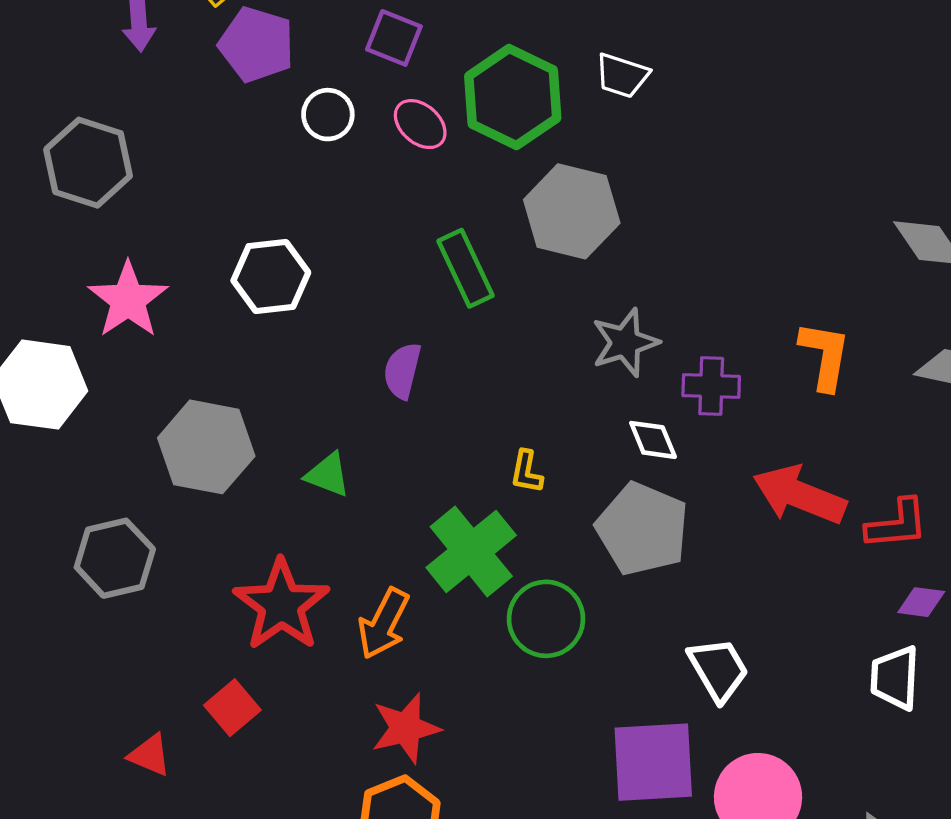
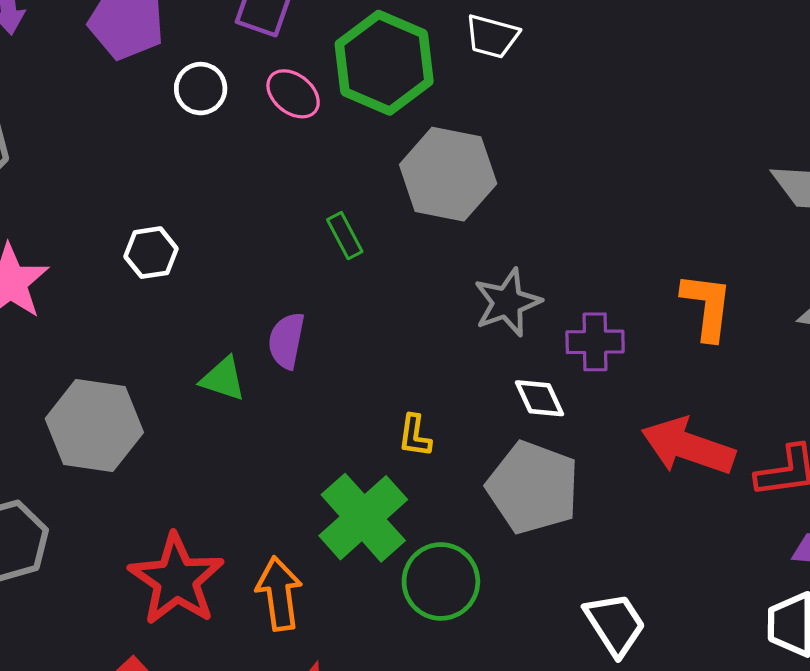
green rectangle: (466, 268) -> (345, 236), size x0.6
white hexagon: (271, 277) -> (151, 253), size x0.7
green triangle: (328, 475) -> (223, 379), moved
orange arrow: (384, 624) -> (279, 594), turned 148

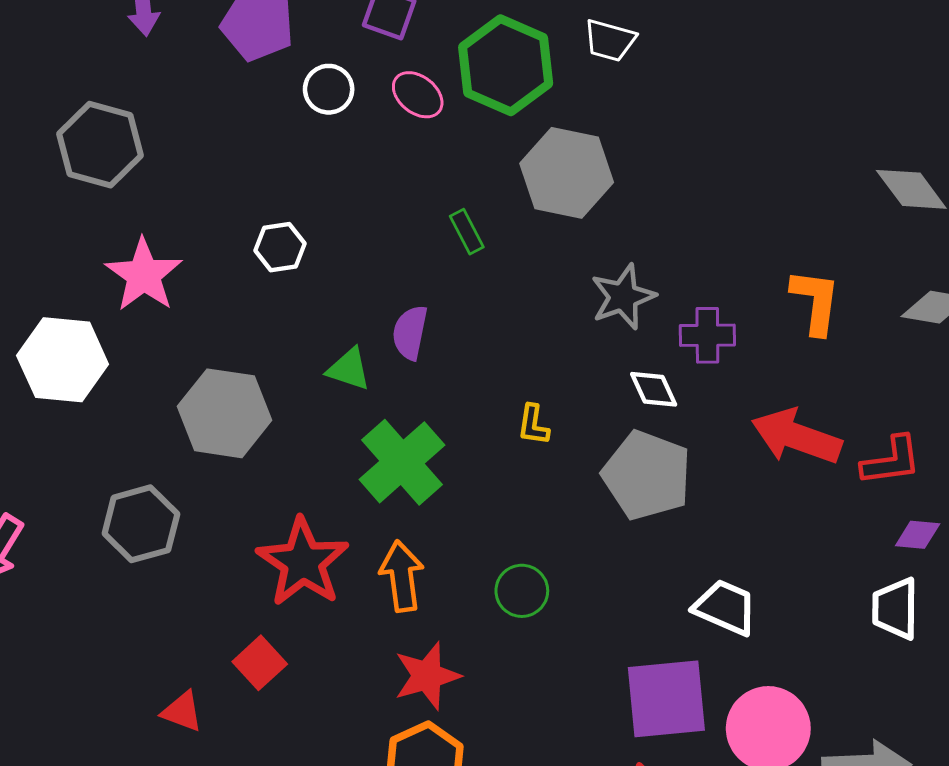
green cross: (363, 518) -> (402, 462), moved
green circle: (441, 581) -> (522, 591), moved, size x0.7
white trapezoid: (615, 624) -> (725, 607), turned -34

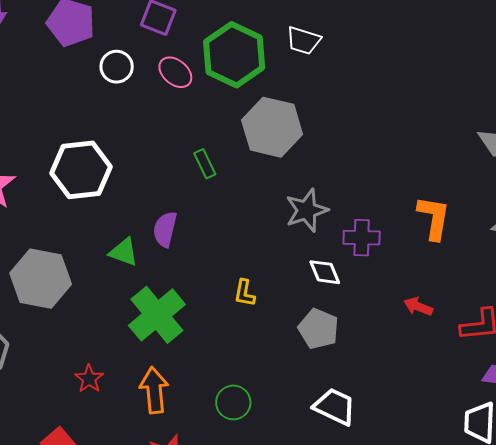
white hexagon: (280, 247) -> (81, 170), size x1.8
red arrow: (796, 437) -> (418, 306), size x0.5
gray pentagon: (647, 475) -> (318, 329), size x0.7
red star: (303, 562) -> (89, 379), size x0.5
white trapezoid: (725, 607) -> (335, 407), moved

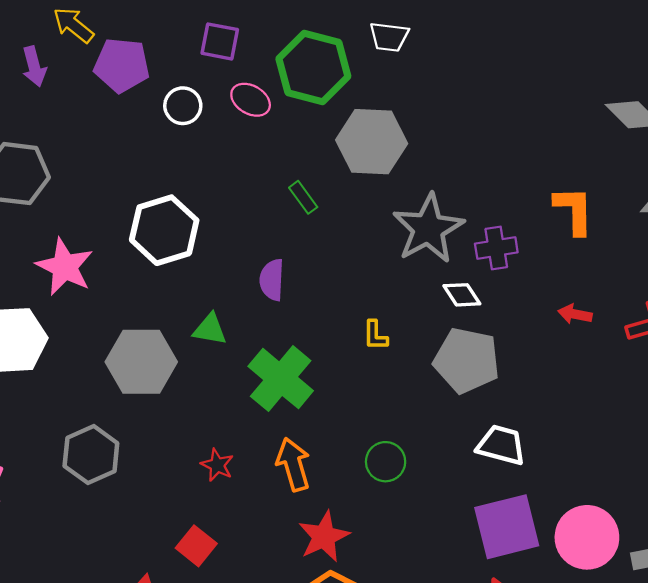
gray star: (307, 210) -> (428, 229), size x1.4
green triangle: (124, 252) -> (210, 329), moved
gray pentagon: (318, 329) -> (467, 360), size x1.4

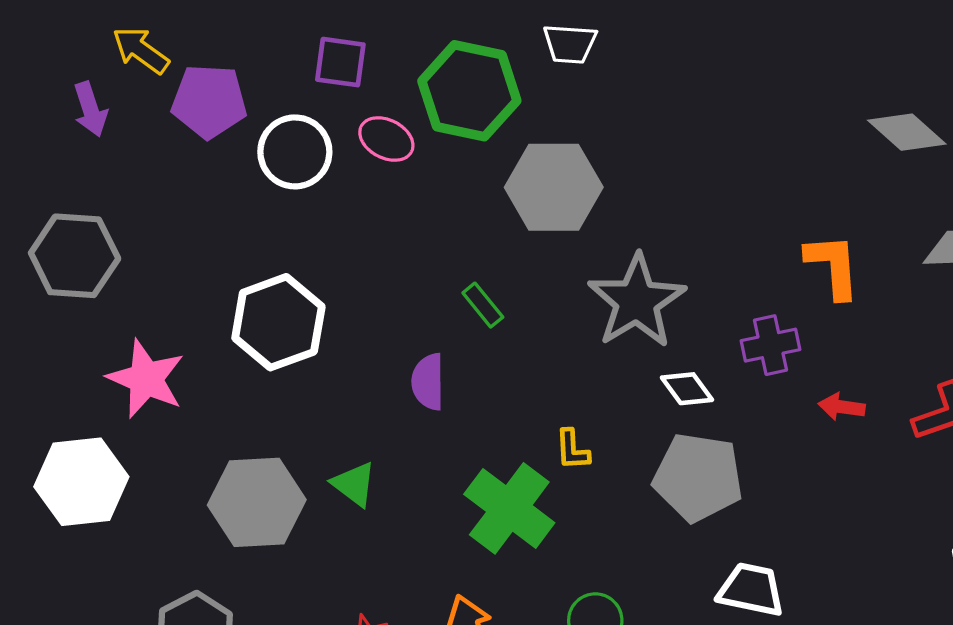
white circle: (183, 106) -> (295, 152), size x1.4
green rectangle: (303, 197) -> (483, 305), moved
purple cross: (496, 248) -> (771, 345), moved
green triangle: (210, 329) -> (354, 484), moved, turned 30
green cross: (281, 379) -> (509, 508), moved

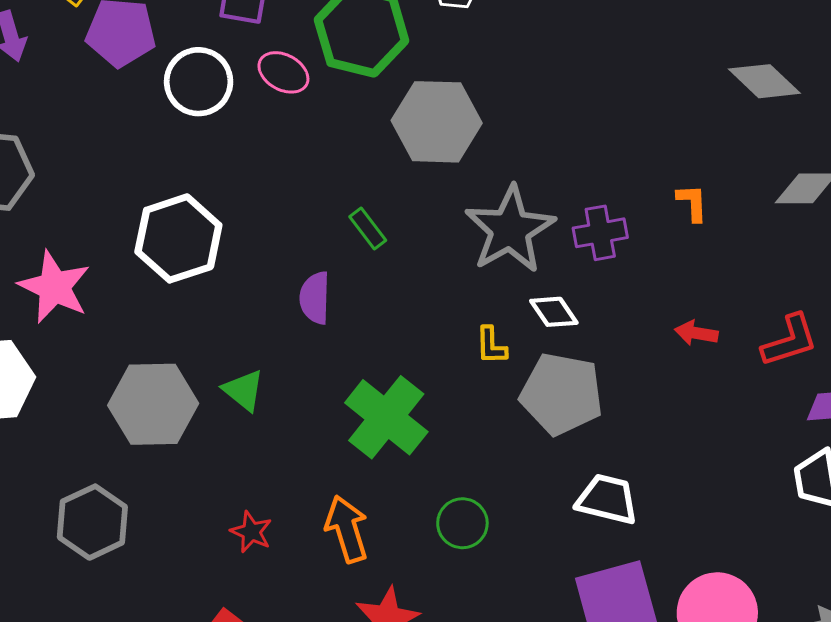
orange L-shape: (833, 266) -> (692, 203), size x0.6
purple cross: (771, 345) -> (600, 233), moved
yellow L-shape: (572, 450) -> (491, 346), moved

